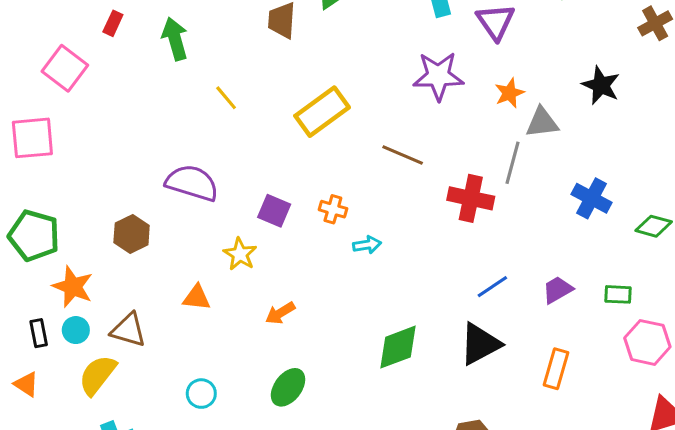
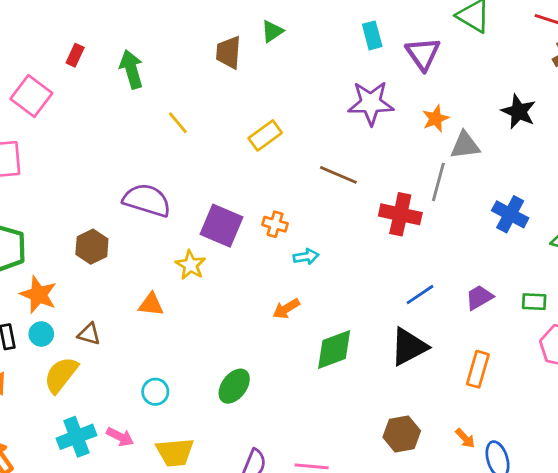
yellow rectangle: (322, 112) -> (265, 135), size x0.7
purple square: (274, 211) -> (221, 226), size x1.4
orange arrow: (280, 313) -> (286, 309), moved
brown triangle: (128, 330) -> (89, 334), size x0.7

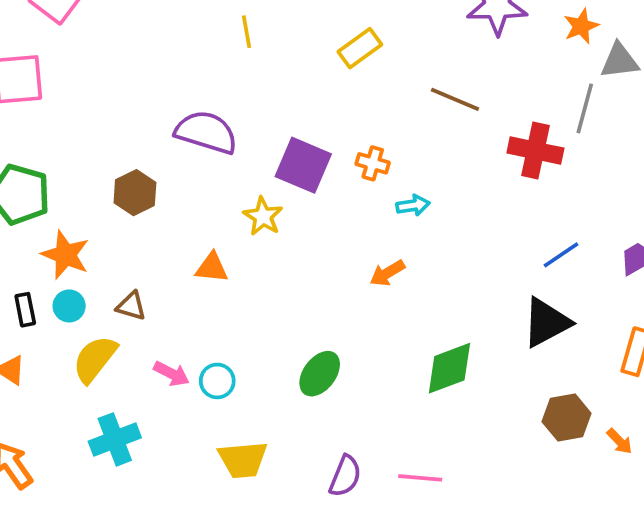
yellow line: (178, 123) -> (246, 32), turned 30
green diamond: (334, 349) -> (449, 368), moved
brown hexagon: (402, 434) -> (567, 418), moved
pink arrow: (120, 437) -> (172, 374), moved

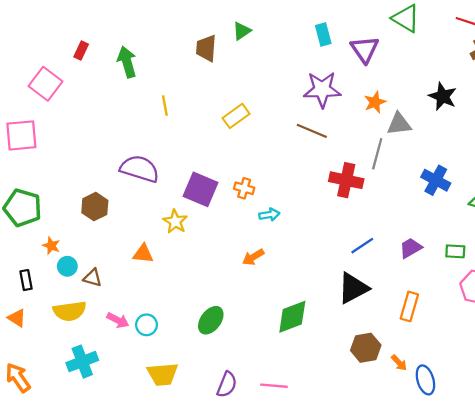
brown line: (455, 99) -> (312, 131), moved
orange star: (65, 255) -> (51, 246), size x0.6
cyan circle: (69, 306) -> (67, 266), moved
yellow semicircle: (95, 359) -> (70, 311), turned -136

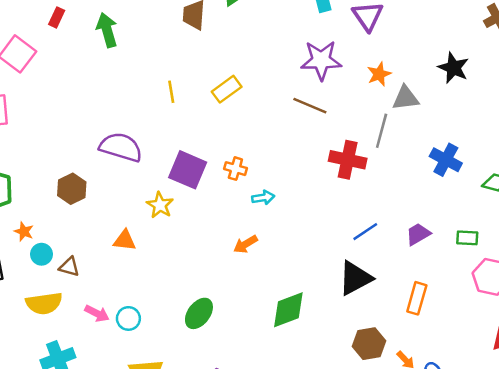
yellow line: (165, 106) -> (171, 92), moved

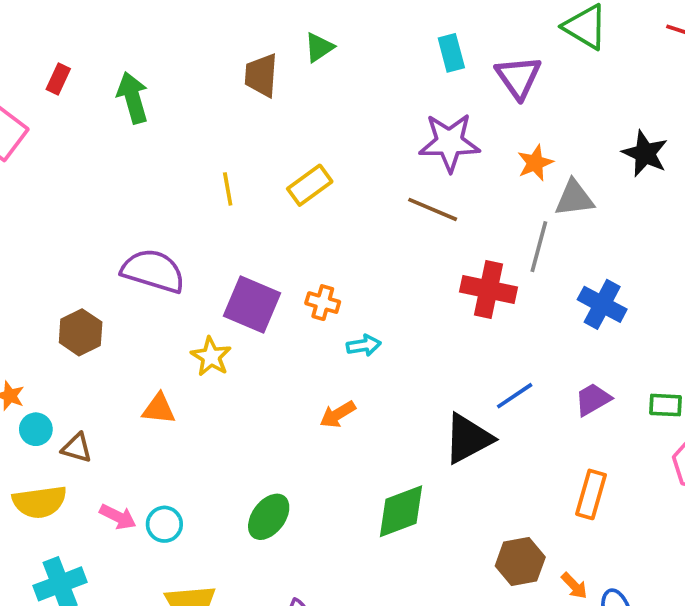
blue cross: (446, 160) -> (602, 304), moved
black triangle: (355, 278) -> (468, 439), moved

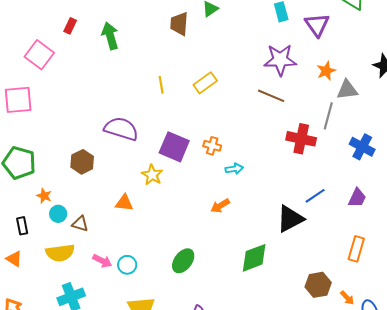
purple trapezoid: (593, 399) -> (357, 198), turned 145

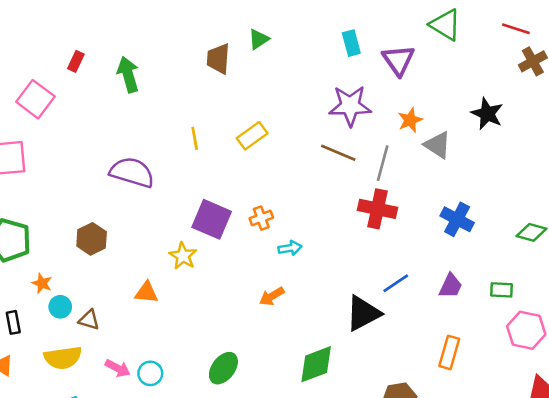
gray triangle: (347, 90) -> (438, 145), turned 40
gray line: (328, 116) -> (383, 163), moved
purple semicircle: (121, 129) -> (132, 172), moved
orange cross: (212, 146) -> (261, 218), turned -36

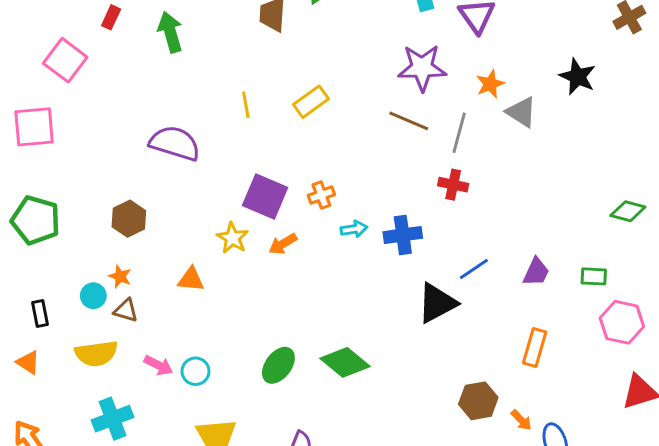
red cross: (377, 209) -> (453, 185), size x0.7
blue cross: (457, 219) -> (403, 235), moved, turned -36
orange star: (42, 283) -> (120, 276), moved
orange arrow: (272, 296) -> (283, 244), moved
green diamond: (316, 364) -> (345, 362), moved, turned 60

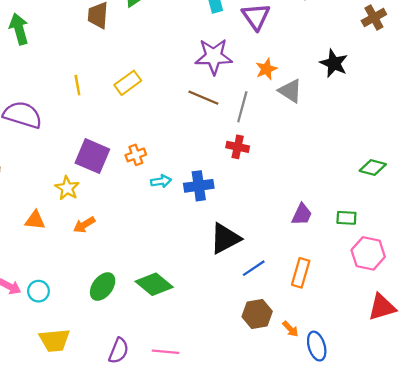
orange arrow: (283, 244) -> (84, 225), moved
blue line: (474, 269) -> (254, 268), moved

